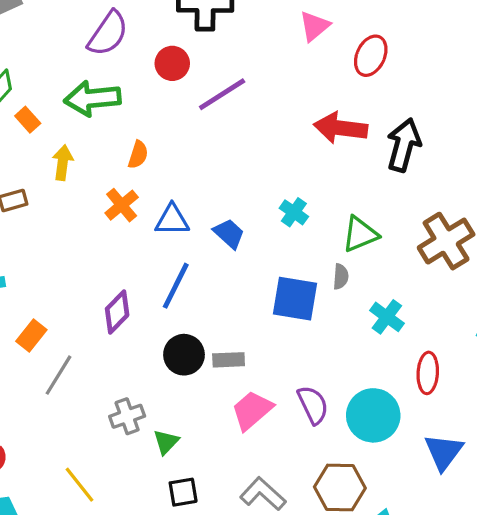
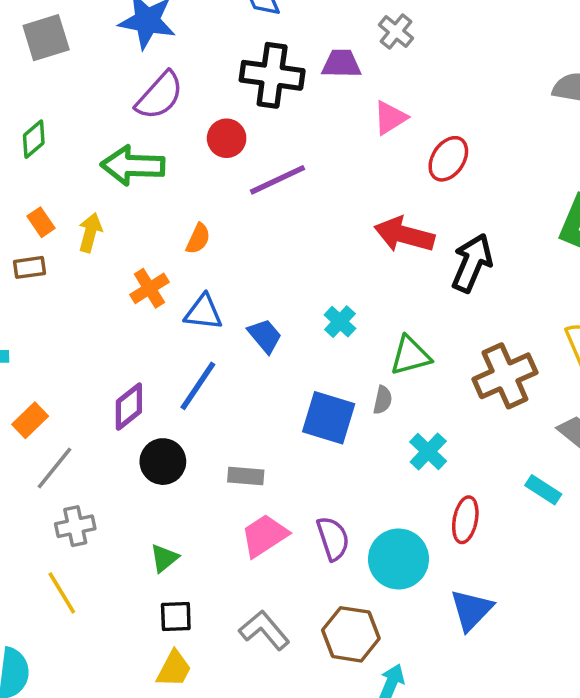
orange rectangle: (28, 120) -> (41, 222), moved
orange semicircle: (138, 155) -> (198, 239), moved
black circle: (184, 355) -> (163, 462), moved
gray cross: (127, 416) -> (75, 526), moved

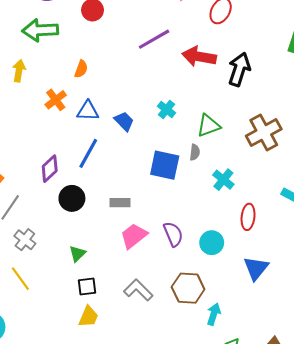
purple line: (277, 180) -> (154, 39), moved
gray cross: (75, 526) -> (25, 240), turned -35
cyan circle: (398, 559) -> (212, 243), size x0.7

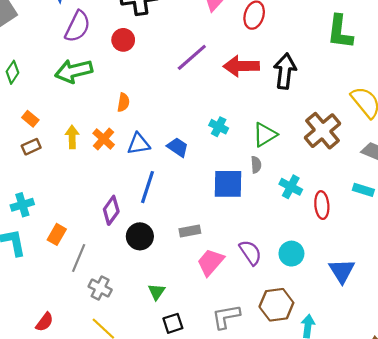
yellow arrow: (19, 71) -> (72, 137), moved
red ellipse: (248, 217) -> (322, 205), moved
gray L-shape: (138, 290) -> (226, 317), turned -44

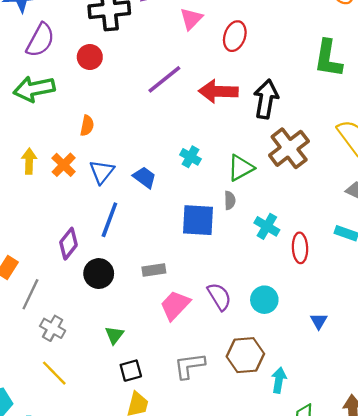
brown cross: (322, 131) -> (289, 148), moved
blue triangle: (139, 144) -> (102, 172), turned -45
blue triangle: (342, 271) -> (319, 321), size x0.6

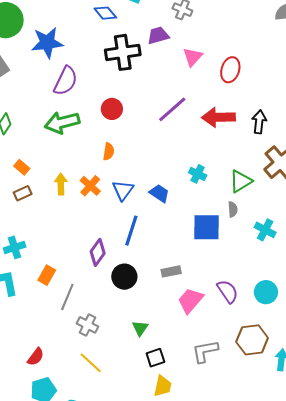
red circle: (90, 57) -> (112, 109), moved
black arrow: (266, 99) -> (259, 122), size x0.7

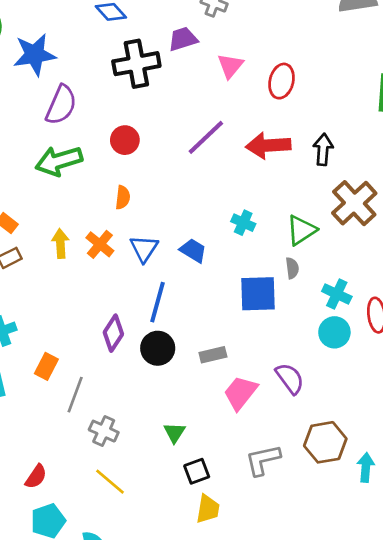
black circle: (124, 277) -> (158, 348), moved
cyan circle: (266, 292) -> (334, 332), moved

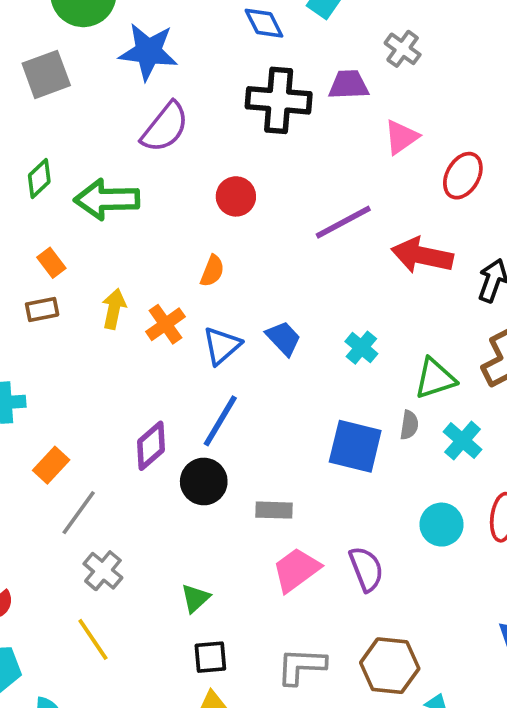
green arrow: (59, 161) -> (107, 199), moved
blue trapezoid: (193, 251) -> (283, 338), moved
cyan cross: (337, 294) -> (463, 441), moved

